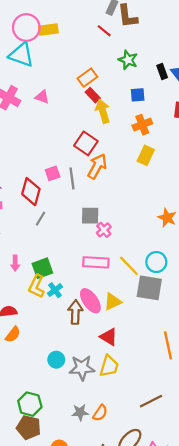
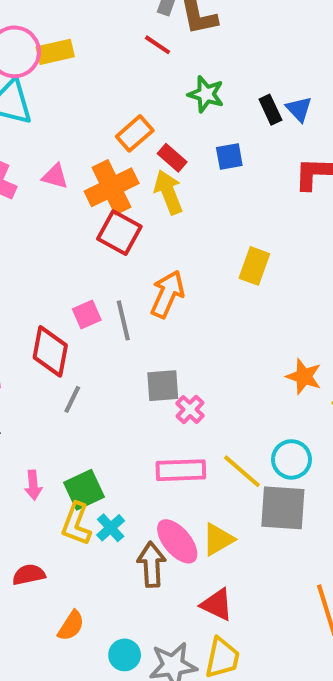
red rectangle: (93, 95) -> (172, 158), moved
orange cross: (142, 125) -> (112, 187), moved, size x1.4
red square: (86, 143) -> (119, 233), moved
orange semicircle: (13, 334) -> (71, 626), moved

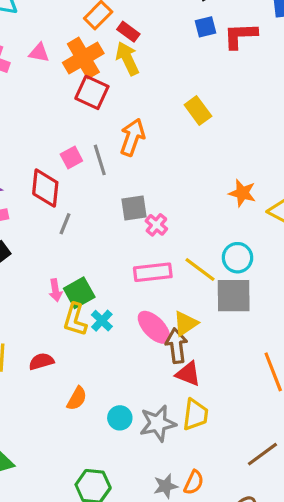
blue square: (229, 157) -> (205, 27), moved
yellow rectangle: (254, 266) -> (198, 111), turned -52
pink arrow: (33, 485) -> (55, 290), moved
brown arrow: (152, 565) -> (176, 346), moved

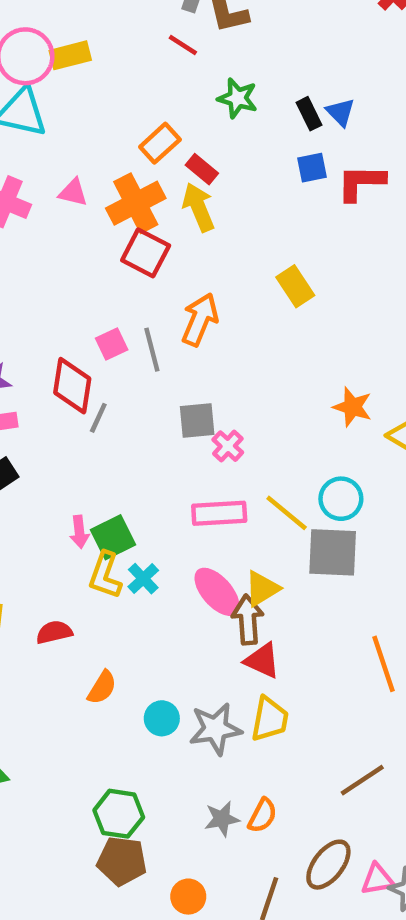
gray line: (65, 224) -> (98, 418), moved

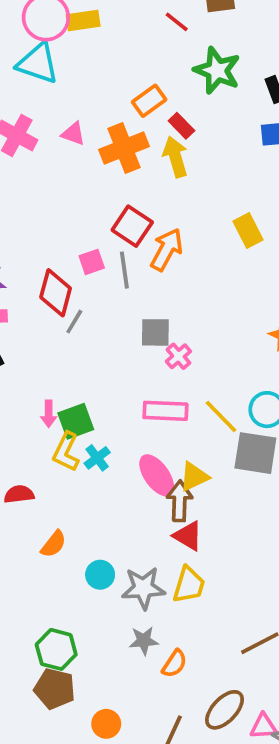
green star: (238, 98) -> (217, 70), size x1.4
red square: (146, 253) -> (132, 226), moved
gray star: (222, 819) -> (144, 641), moved

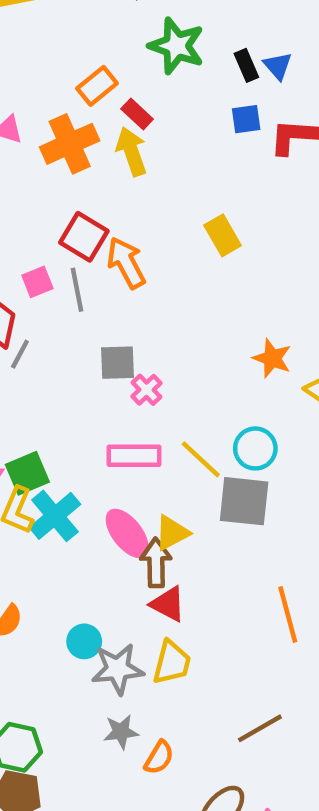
orange arrow: (167, 250) -> (126, 263), turned -54
cyan cross: (97, 458) -> (55, 516), size x1.6
cyan circle: (100, 575) -> (84, 641), moved

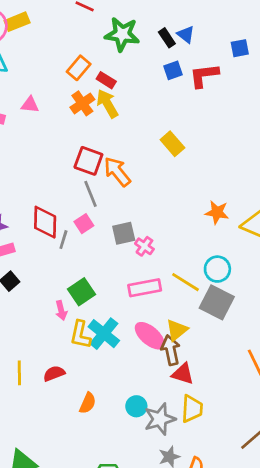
orange cross: (70, 144) -> (82, 103), moved, size x0.7
pink square: (37, 282) -> (84, 224), moved
green square: (27, 473) -> (81, 292), moved
gray square: (244, 501) -> (217, 302), turned 32

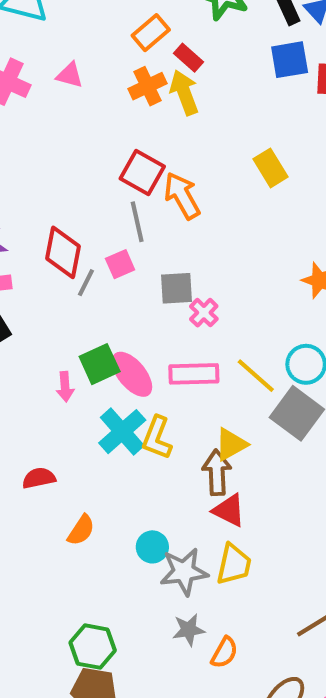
blue square: (173, 70) -> (290, 60), size x1.4
yellow L-shape: (80, 335) -> (157, 438), moved
pink ellipse: (150, 336) -> (132, 374), moved

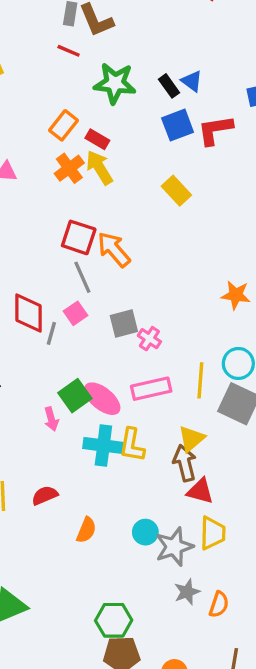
yellow rectangle: (271, 168) -> (176, 191), moved
yellow line: (256, 376) -> (200, 380), turned 64
cyan cross: (122, 432) -> (103, 445), turned -30

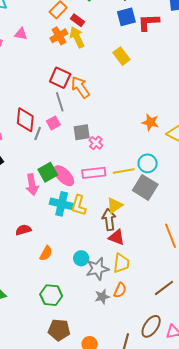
yellow line: (200, 380) -> (124, 171), turned 70
pink arrow: (51, 419) -> (32, 185), size x1.5
orange semicircle: (219, 604) -> (120, 290), moved
green hexagon: (114, 620) -> (51, 295), moved

